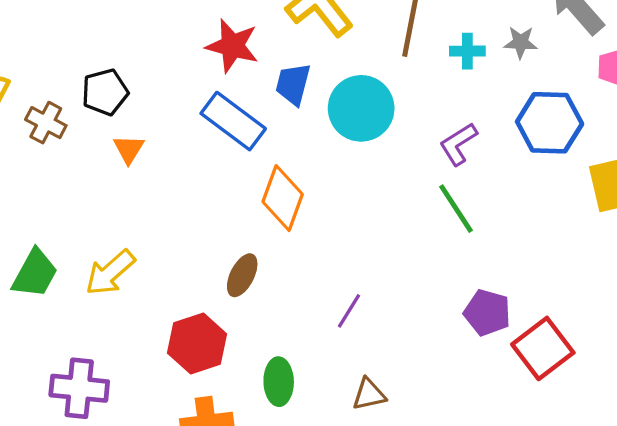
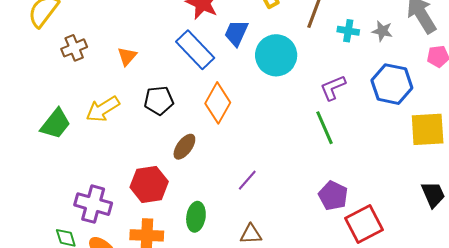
black pentagon: (105, 92) -> (159, 100), moved
brown cross: (46, 123) -> (74, 48), moved, turned 30
yellow arrow: (110, 273) -> (103, 109), moved
purple cross: (79, 388) -> (93, 204), moved

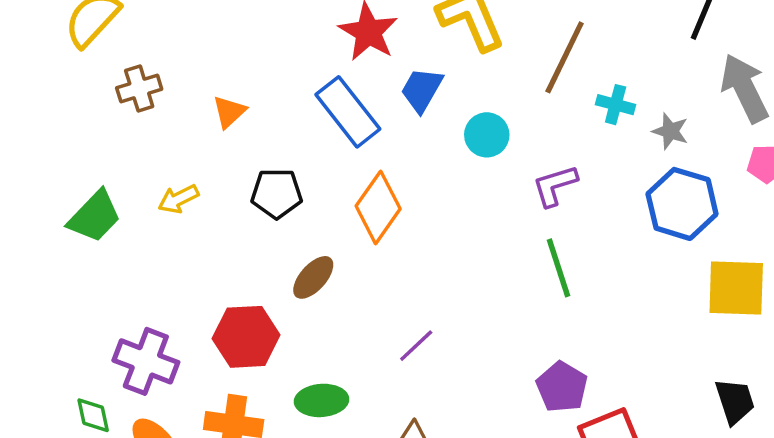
gray star: (382, 31) -> (670, 131), moved
cyan circle: (276, 55) -> (487, 135), size x0.6
purple L-shape: (333, 88) -> (555, 186), moved
yellow arrow: (103, 109) -> (178, 199), size x0.7
green ellipse: (196, 217) -> (322, 400), turned 72

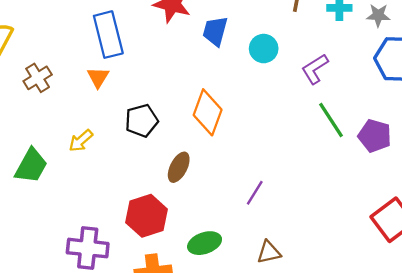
blue rectangle: (348, 112) -> (108, 35), moved, turned 39
purple pentagon: (562, 387) -> (375, 136), moved

